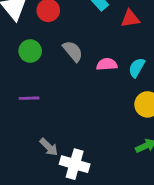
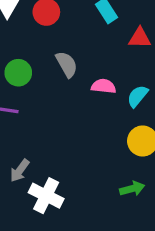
green circle: (30, 51) -> (18, 73), moved
gray arrow: (49, 147) -> (20, 171), turned 72

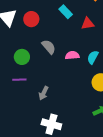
gray arrow: (20, 171) -> (44, 93), moved

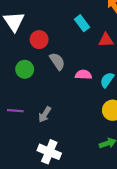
red circle: (31, 19) -> (39, 40), moved
purple line: (19, 80) -> (15, 111), moved

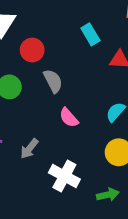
pink semicircle: (83, 75) -> (69, 118), moved, turned -140
white cross: (49, 152) -> (64, 176), moved

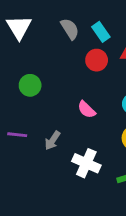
red circle: (32, 50) -> (97, 60), moved
gray semicircle: (53, 81) -> (70, 29), moved

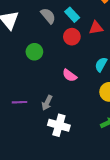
green circle: (30, 85) -> (34, 52), moved
white cross: (86, 163) -> (59, 125), moved

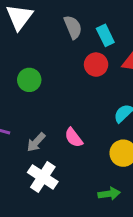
green circle: (34, 52) -> (29, 80), moved
pink semicircle: (70, 75) -> (74, 138), moved

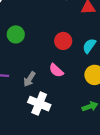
red circle: (96, 65) -> (63, 41), moved

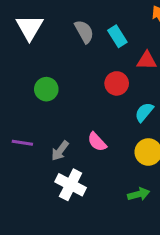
red circle: (63, 41) -> (117, 83), moved

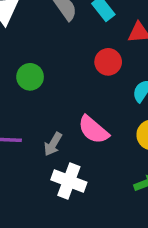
pink semicircle: (97, 142) -> (93, 130), size x1.4

